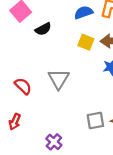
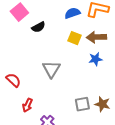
red semicircle: (23, 86) -> (13, 80), moved
red arrow: (15, 122) -> (27, 105), moved

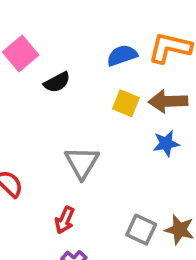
gray square: (82, 104) -> (141, 230), turned 35
red arrow: (27, 105) -> (65, 220), moved

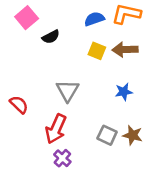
blue star: (166, 143) -> (124, 92), moved
red arrow: (65, 220) -> (56, 129), size x1.6

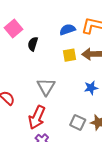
black semicircle: (51, 37) -> (33, 44), turned 136
yellow square: (97, 51) -> (70, 55), turned -32

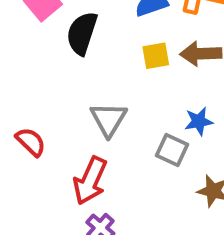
black semicircle: (33, 44) -> (82, 33), size x1.5
gray square: (78, 122) -> (172, 150), moved

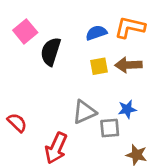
gray triangle: (109, 119) -> (84, 112), moved, turned 35
gray square: (172, 150) -> (110, 128), turned -30

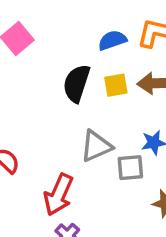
black semicircle: (51, 52) -> (76, 83), moved

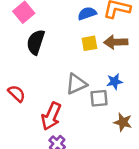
black semicircle: (76, 83) -> (36, 42), moved

